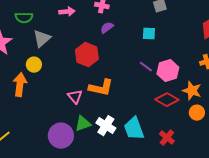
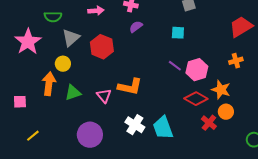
red hexagon: (87, 55) -> (102, 47), moved
green triangle: (83, 124) -> (73, 93), moved
red cross: (167, 138) -> (209, 123), moved

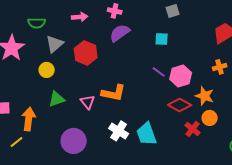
purple semicircle: (136, 27) -> (120, 33), size x1.5
orange arrow: (49, 84) -> (29, 119), moved

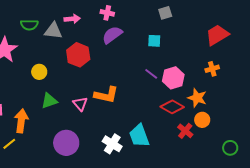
gray triangle: (55, 44) -> (53, 31), moved, turned 48
white cross: (119, 131) -> (112, 144), moved

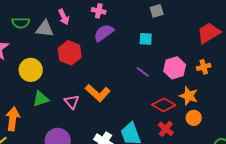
pink arrow: (72, 19) -> (64, 17), turned 70
yellow circle: (39, 72) -> (31, 70), size x1.5
pink hexagon: (173, 78) -> (175, 68), moved
orange L-shape: (106, 95) -> (98, 93), turned 30
red cross: (185, 131) -> (166, 129), moved

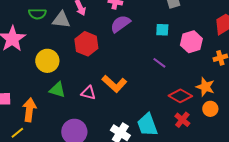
pink hexagon: (175, 68) -> (191, 42), moved
green triangle: (41, 99) -> (57, 90), turned 36
pink triangle: (72, 102) -> (88, 93), turned -35

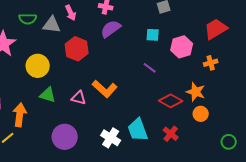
red cross: (182, 120) -> (171, 134), moved

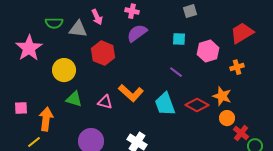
cyan trapezoid: (138, 130) -> (165, 104), moved
red cross: (171, 134) -> (241, 133), moved

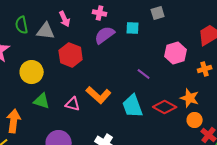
green semicircle: (54, 23) -> (22, 25), turned 78
cyan square: (179, 39) -> (133, 28), moved

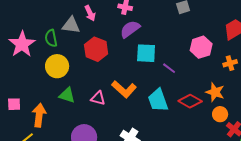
green semicircle: (22, 25) -> (51, 38), moved
cyan square: (133, 28) -> (146, 53), moved, size x1.5

